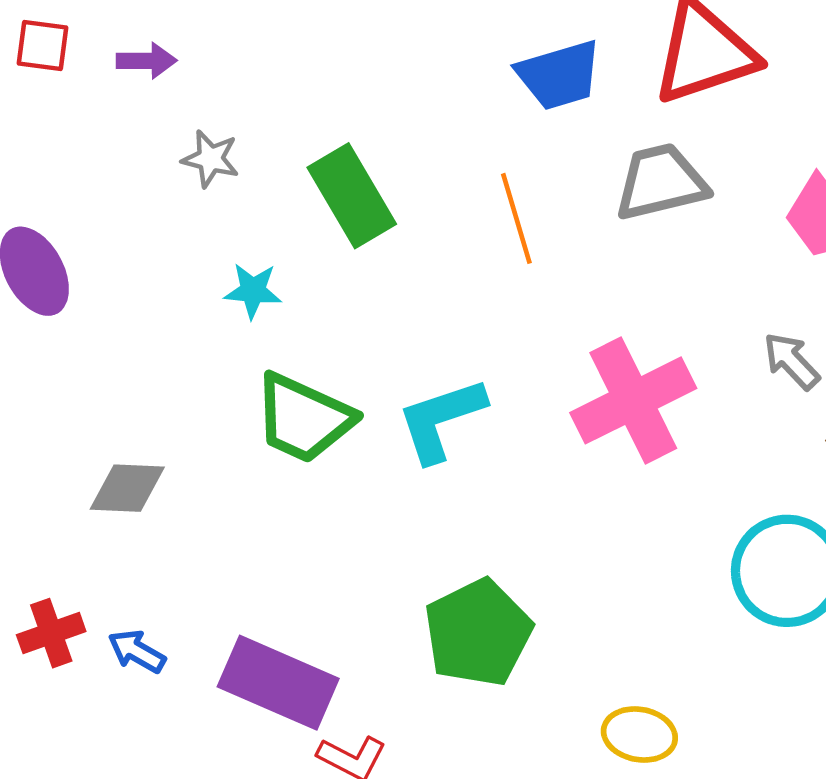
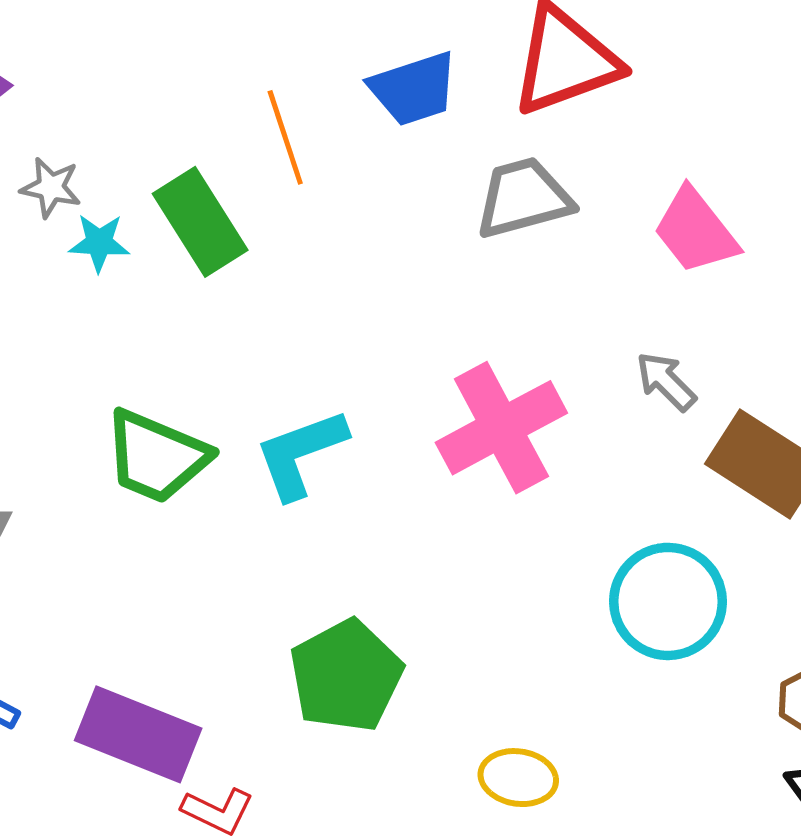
orange line: (516, 218) -> (285, 137), moved
cyan star: (253, 291) -> (99, 243), moved

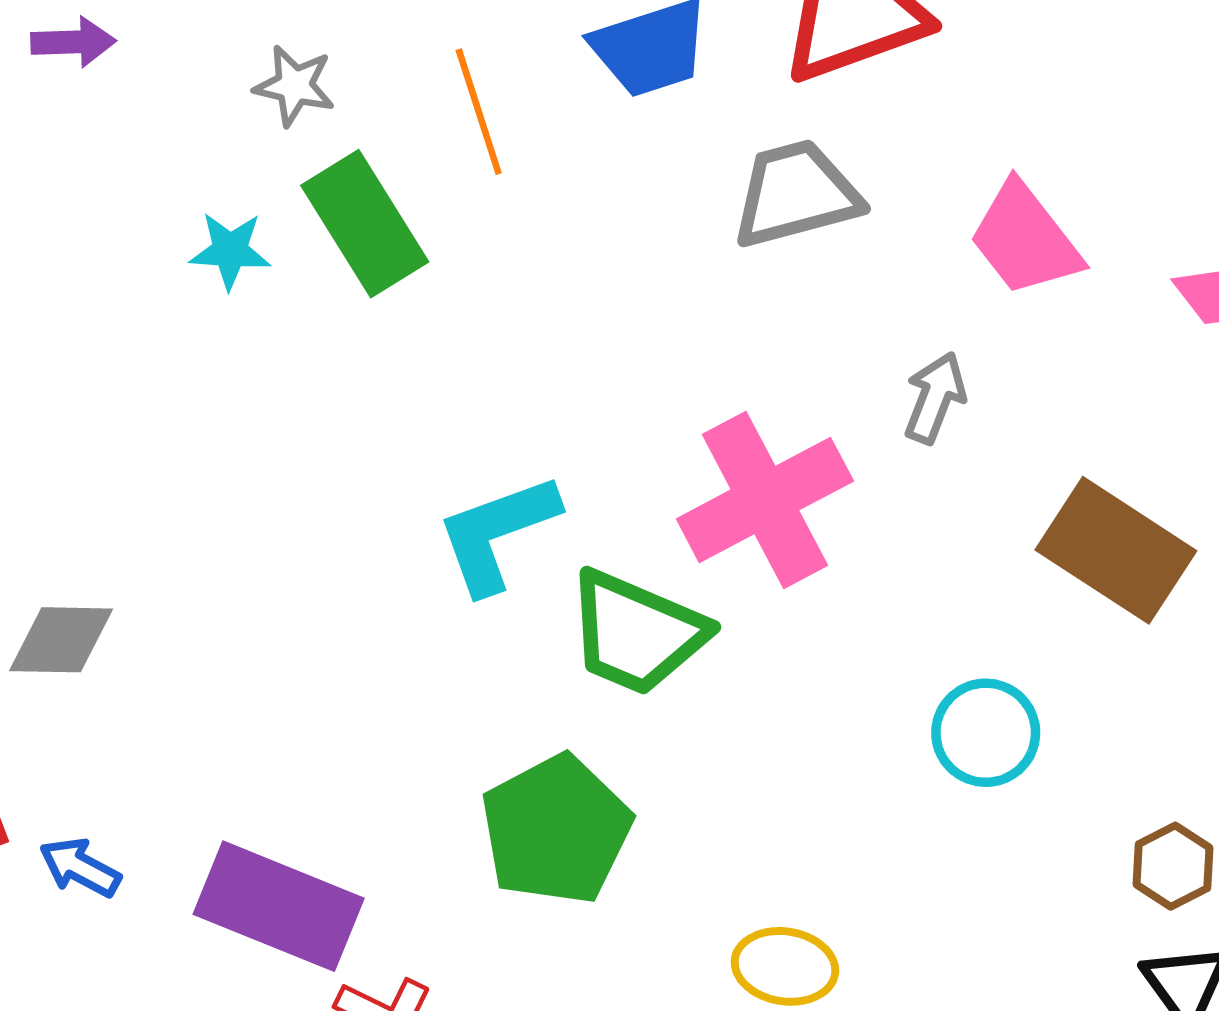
gray star: (51, 188) -> (294, 86), moved
gray arrow: (666, 381) -> (935, 398), moved, turned 66
green trapezoid: (156, 457) -> (636, 633), moved
cyan circle: (668, 601) -> (986, 733), size x0.7

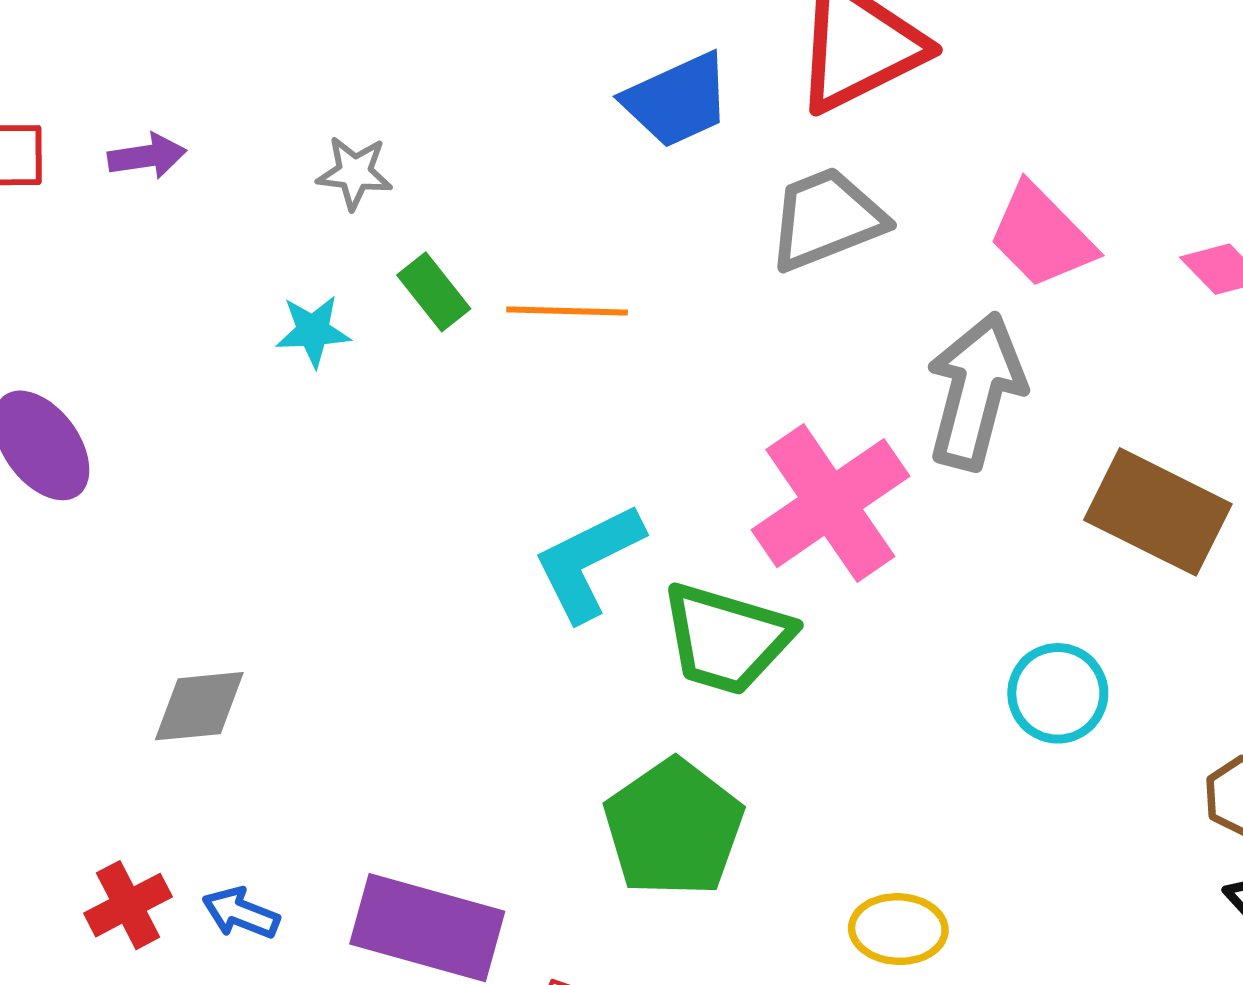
orange line: (479, 112) -> (567, 311), moved, turned -64
green rectangle: (365, 224) -> (434, 292), size x0.6
gray arrow: (935, 398) -> (976, 391), size x1.8

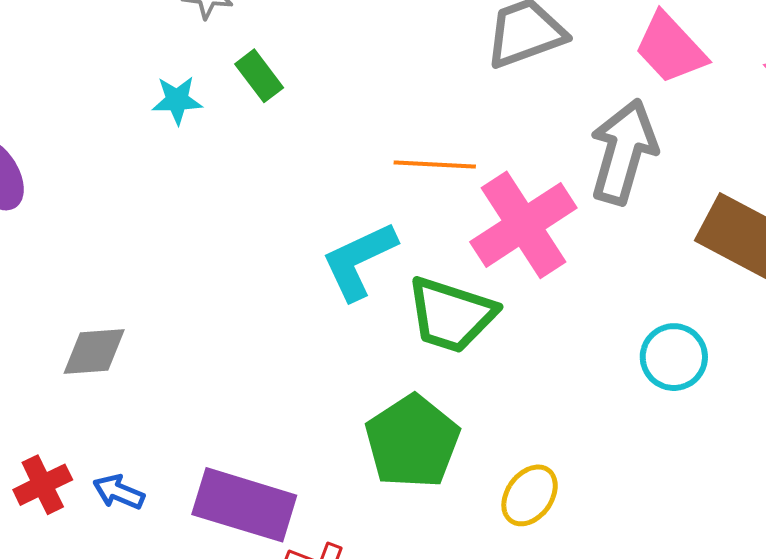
orange line: (567, 311) -> (435, 165), moved
yellow ellipse: (898, 929) -> (530, 495), moved, turned -58

